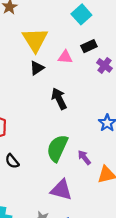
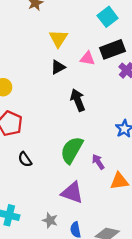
yellow triangle: (35, 40) -> (58, 38), size x0.7
black rectangle: (89, 46) -> (112, 49), size x1.5

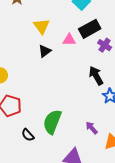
black arrow: (78, 100) -> (96, 76), moved
green semicircle: (72, 150) -> (52, 122), moved

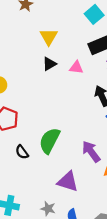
pink triangle: (69, 40) -> (76, 68), moved
purple arrow: (92, 128) -> (91, 151), size x1.5

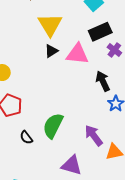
yellow triangle: (49, 37) -> (50, 25), size x1.4
pink triangle: (76, 68) -> (77, 54), size x1.6

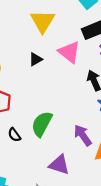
black triangle: (51, 51) -> (36, 59), moved
pink triangle: (77, 54) -> (69, 52), turned 30

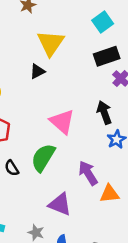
pink triangle: (69, 52) -> (62, 122), moved
black triangle: (36, 59) -> (37, 71), moved

